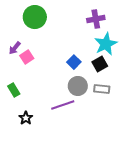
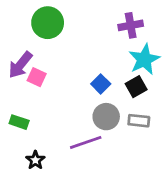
purple arrow: (15, 48) -> (20, 65), size x1.5
pink square: (27, 57) -> (37, 77), turned -32
green rectangle: (14, 90) -> (19, 122), turned -40

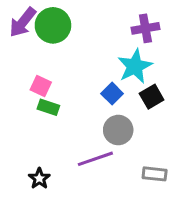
cyan star: (144, 59) -> (135, 66), moved
purple arrow: (20, 65) -> (23, 22), moved
gray rectangle: (139, 121) -> (155, 174), moved
green rectangle: (19, 122) -> (48, 107), moved

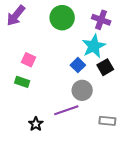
green circle: (53, 25) -> (62, 18), moved
purple cross: (145, 28) -> (101, 20), turned 30
green rectangle: (48, 107) -> (22, 82), moved
black star: (39, 179) -> (36, 124), moved

